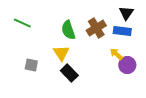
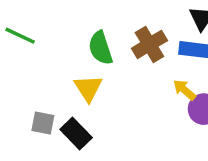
gray square: (31, 65) -> (43, 123), moved
black rectangle: (69, 73) -> (76, 134), moved

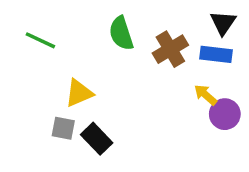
green semicircle: (101, 48) -> (121, 33), moved
yellow triangle: (88, 88) -> (79, 93), moved, turned 40

